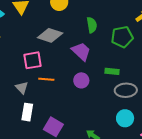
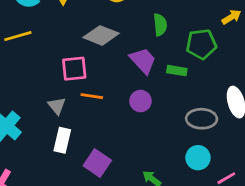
green rectangle: (112, 71) -> (177, 71), moved

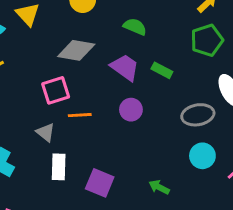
green semicircle: (160, 25) -> (135, 27), turned -50
green pentagon: (201, 44) -> (207, 40), moved
green rectangle: (177, 71) -> (162, 70), turned 30

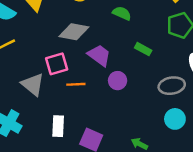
purple trapezoid: (125, 67) -> (99, 55), moved
gray triangle: (46, 132) -> (33, 85), moved, size x1.5

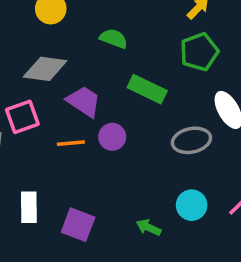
green rectangle: (143, 49) -> (147, 89), size x1.5
orange line: (76, 84) -> (71, 143), moved
cyan circle: (175, 119) -> (192, 205), moved

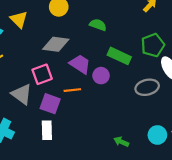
green pentagon: (199, 52) -> (153, 45), moved
purple circle: (112, 137) -> (101, 76), moved
cyan circle: (192, 205) -> (157, 135), moved
purple square: (78, 225) -> (50, 104), moved

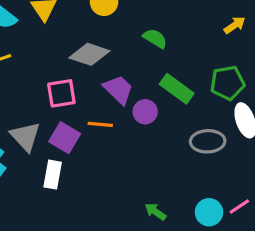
gray triangle: (22, 94) -> (25, 136), moved

